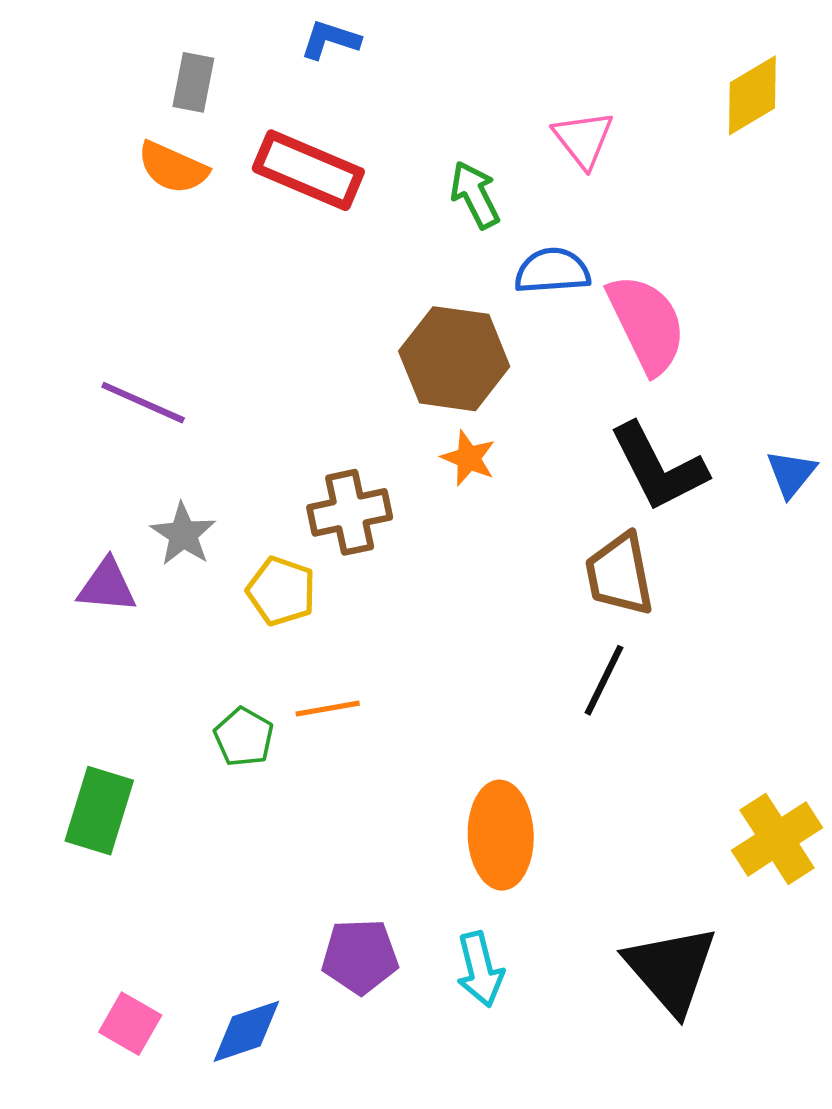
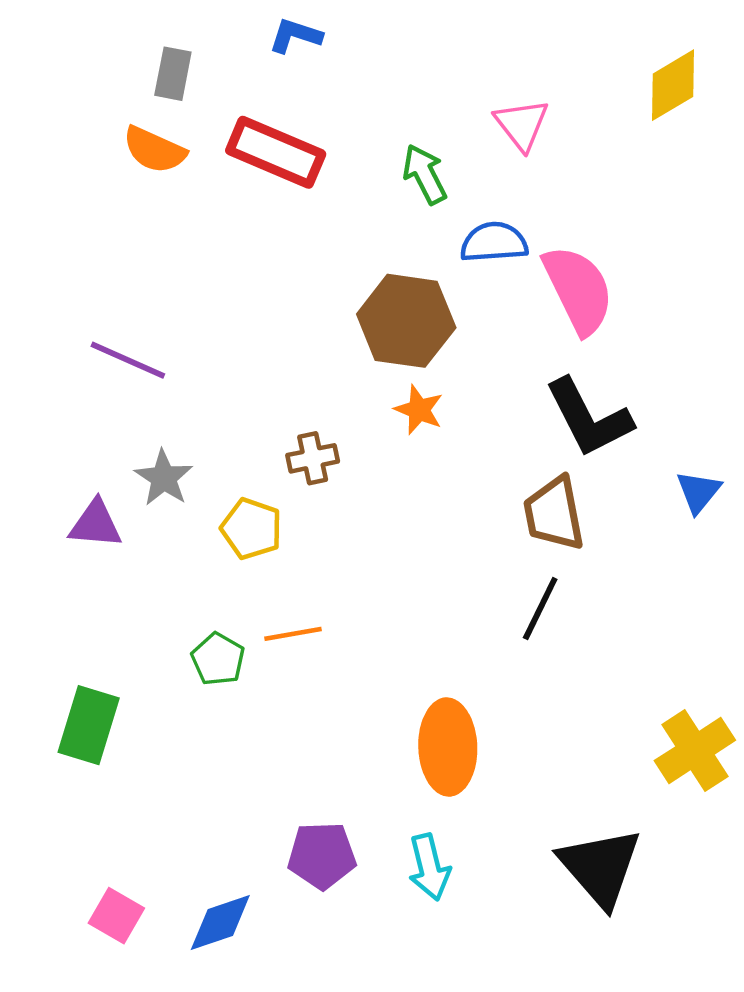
blue triangle: (791, 474) -> (698, 492), moved
brown cross: (350, 512) -> (313, 458), size x0.7

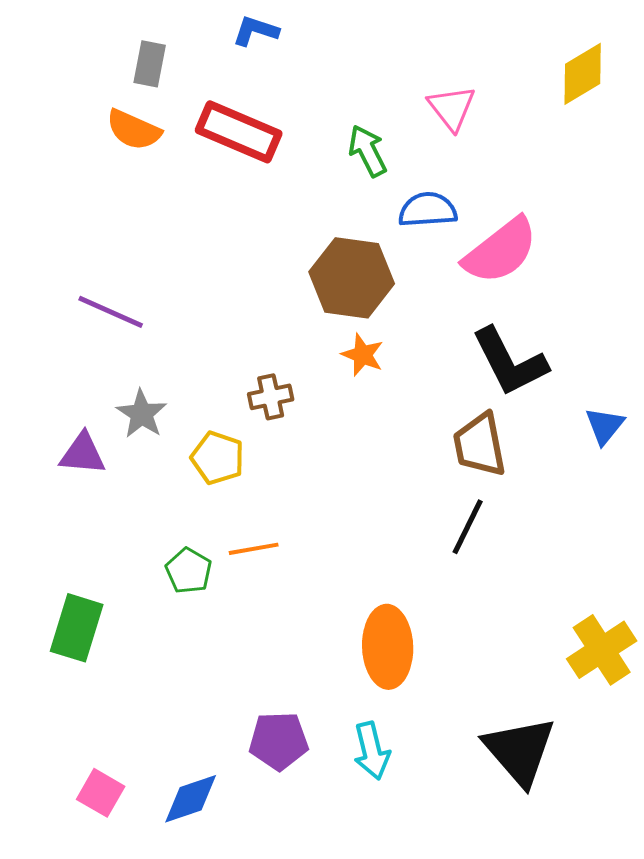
pink semicircle: (578, 290) -> (501, 251), turned 78

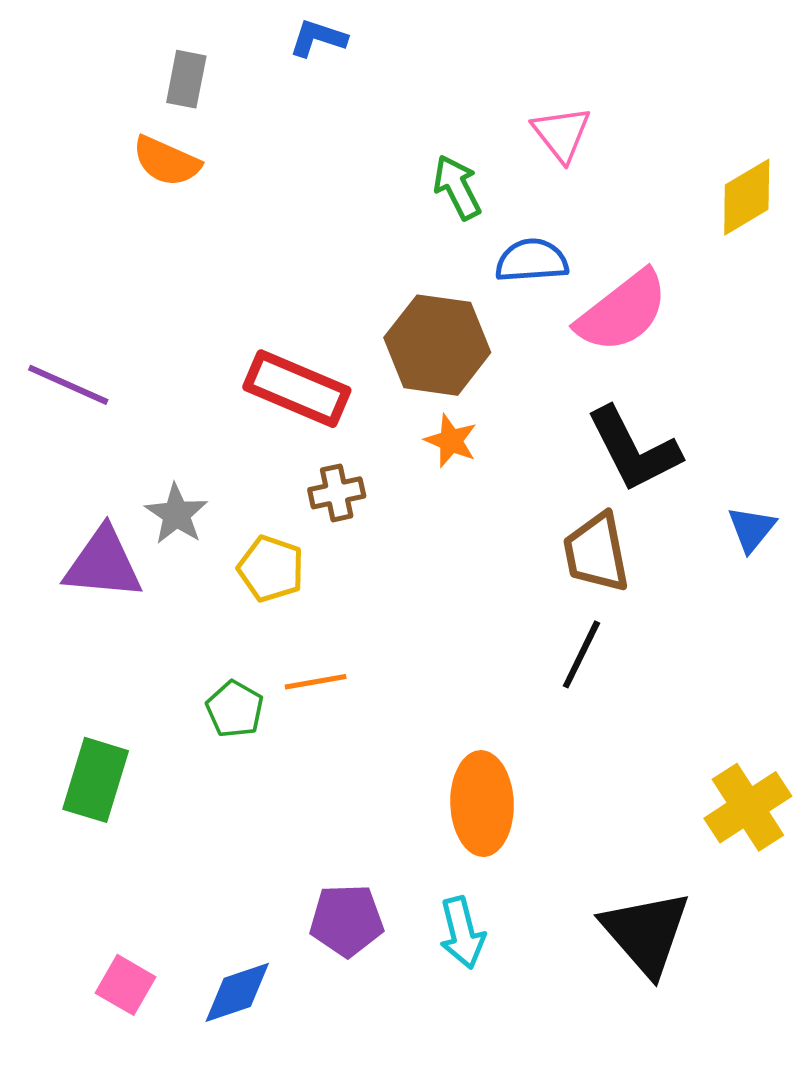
yellow diamond: (583, 74) -> (747, 197), moved
red rectangle: (239, 132) -> (297, 389), moved
purple line: (111, 312) -> (68, 385), moved
purple triangle: (83, 454) -> (103, 564), size x1.4

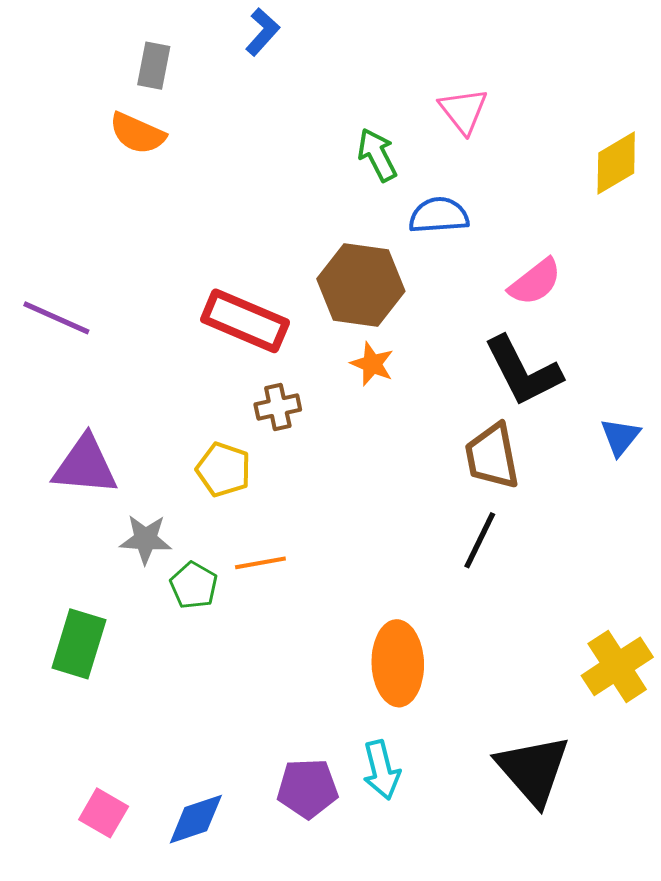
blue L-shape: (318, 38) -> (262, 32), turned 114
pink semicircle: (622, 312) -> (535, 282), moved, size x0.7
gray star: (176, 514) -> (146, 539), moved, turned -30
purple pentagon: (347, 920) -> (308, 788), moved

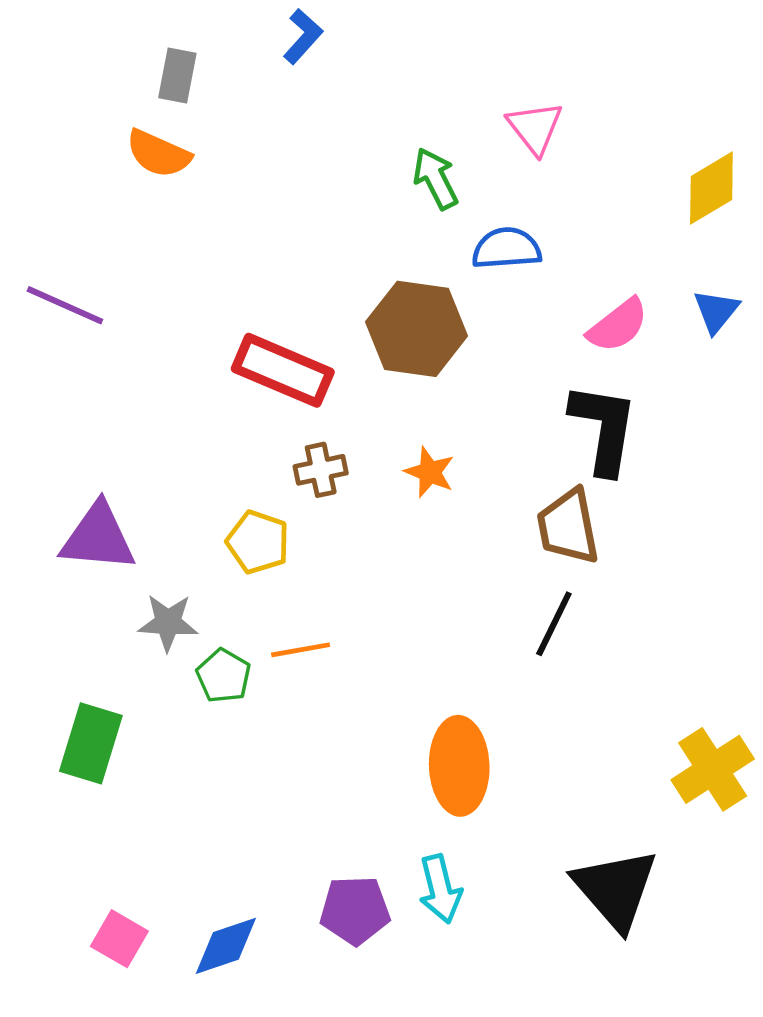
purple line: (56, 318) -> (65, 305), moved
orange star: (372, 364) -> (430, 472), moved
black L-shape: (523, 371) -> (604, 428), turned -144
blue triangle: (620, 437) -> (716, 311), moved

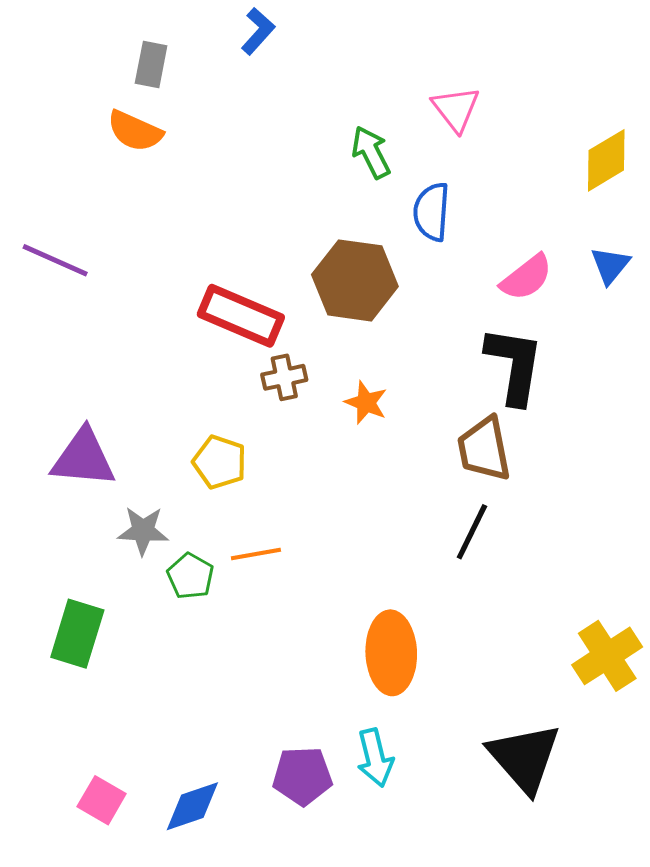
blue semicircle: (507, 248) -> (432, 212), turned -82
brown cross: (321, 470) -> (284, 377), moved

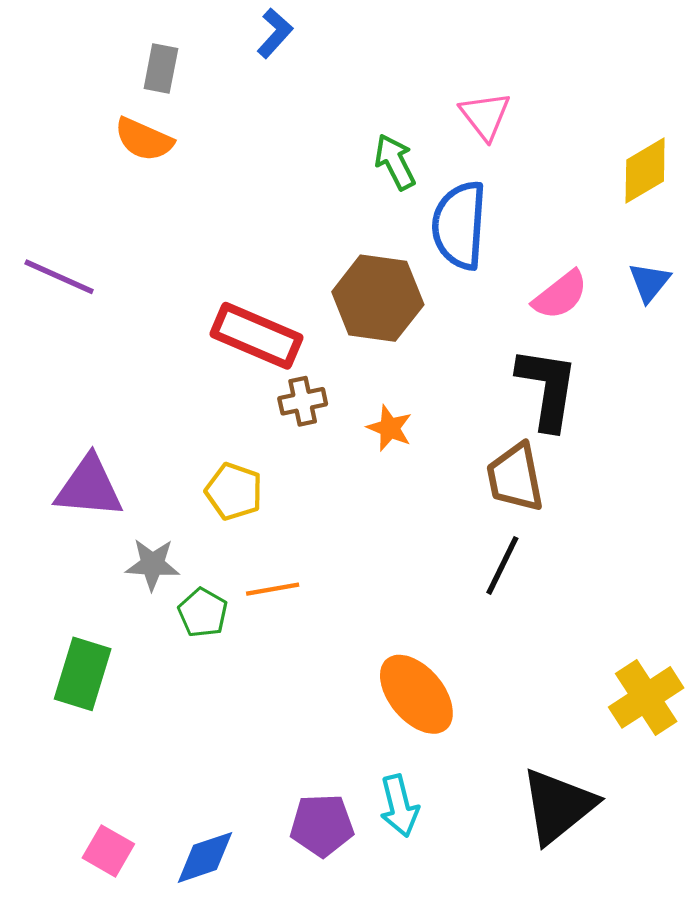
blue semicircle: (432, 212) -> (459, 225), size x1.4
orange ellipse: (391, 653) -> (416, 694), turned -38
black triangle: (524, 758) -> (558, 806), turned 32

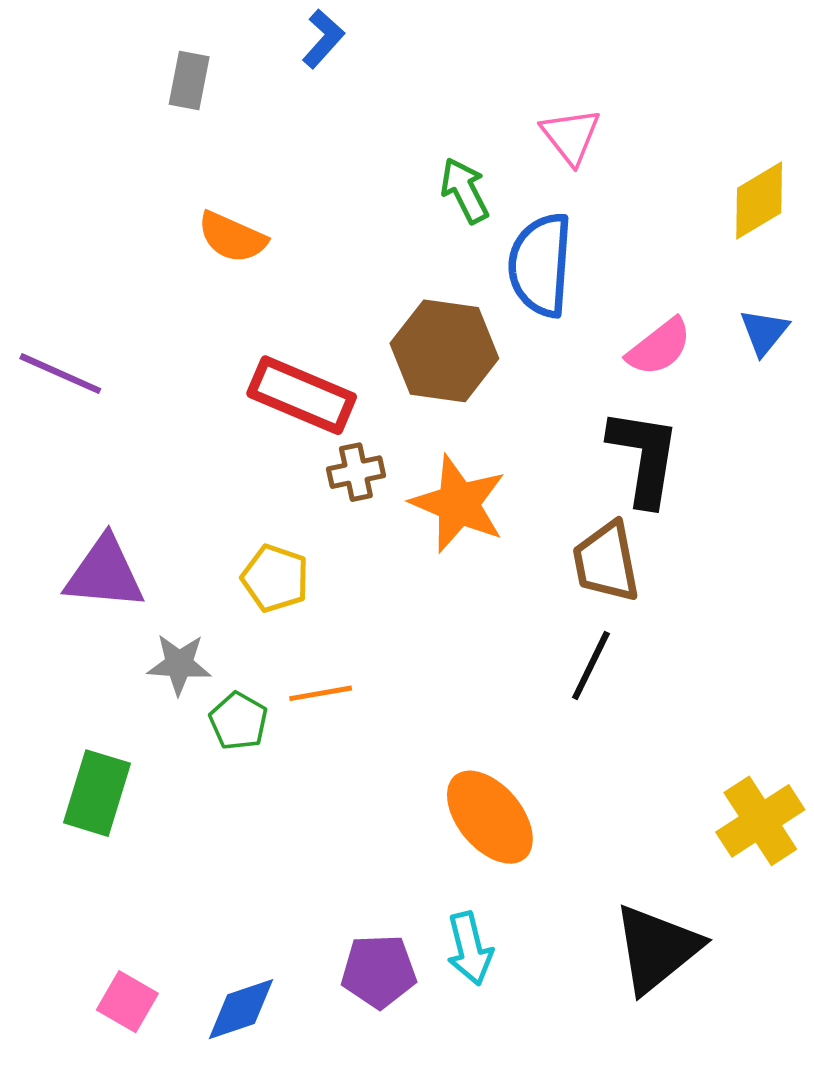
orange semicircle: (144, 139) -> (232, 237), moved
purple line: (59, 277) -> (60, 374), moved
orange star: (390, 428) -> (458, 504), size x1.8

